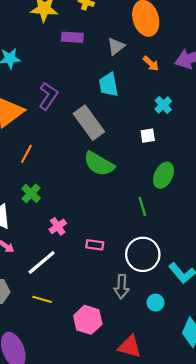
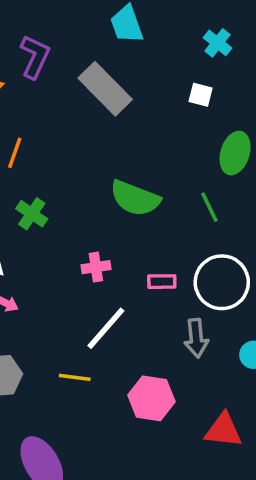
white square: (148, 136) -> (201, 95), turned 32
green semicircle: (99, 164) -> (135, 198), moved
pink cross: (58, 226) -> (96, 267), moved, turned 35
pink rectangle: (95, 245) -> (162, 282), moved
white line: (42, 263) -> (106, 328), moved

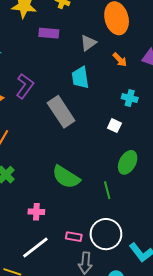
cyan cross: (218, 43) -> (130, 98), turned -35
pink rectangle: (162, 282) -> (74, 237), moved

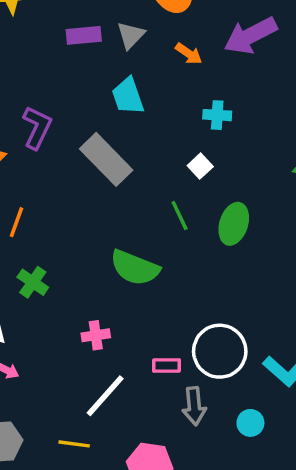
purple rectangle: (49, 33) -> (84, 35), moved
white square: (114, 126) -> (200, 166), turned 32
green line: (107, 190) -> (180, 216), moved

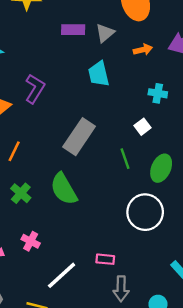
orange arrow: (189, 54) -> (143, 50), turned -54
gray rectangle: (106, 159) -> (79, 137), moved, turned 72
green semicircle: (135, 268) -> (64, 189), moved, turned 32
pink cross: (96, 335) -> (31, 241), moved, turned 30
white circle: (220, 351) -> (145, 212), moved

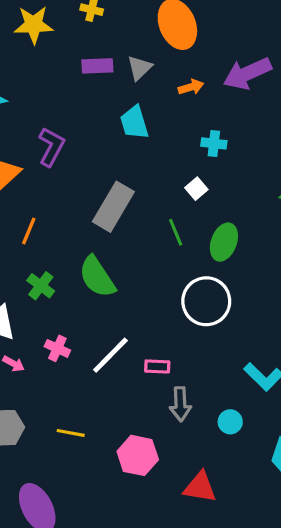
white line: (62, 275) -> (110, 355), moved

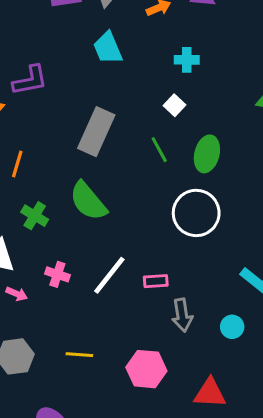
purple L-shape: (51, 147) -> (30, 80), turned 57

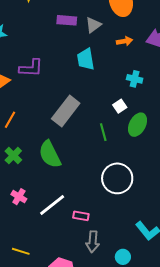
green ellipse: (207, 154) -> (138, 125), moved

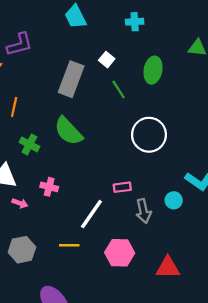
white square: (120, 106) -> (107, 60), moved
white line: (52, 205) -> (91, 214), moved
cyan circle: (123, 257) -> (174, 200), moved

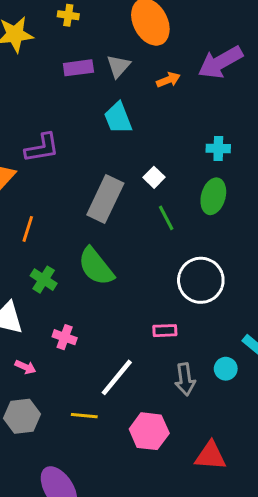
cyan cross: (135, 22) -> (218, 148), moved
pink rectangle: (122, 187) -> (165, 331), moved
pink arrow: (20, 203) -> (25, 367), moved

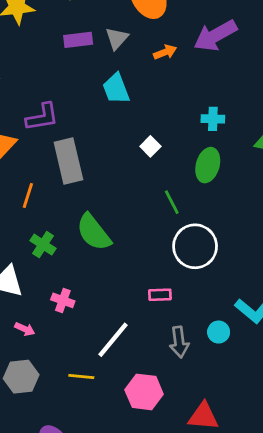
gray rectangle: (105, 199) -> (68, 161), moved, turned -39
green line: (166, 218) -> (172, 202), moved

